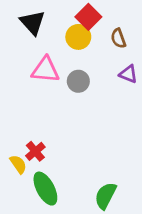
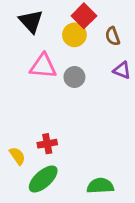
red cross: (35, 151) -> (47, 144), moved, turned 30
green ellipse: (45, 189) -> (43, 179), turned 76
green semicircle: (105, 196) -> (100, 186), turned 60

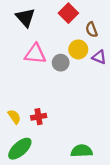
yellow circle: (74, 35) -> (78, 49), moved
yellow semicircle: (17, 156) -> (14, 117), moved
green ellipse: (43, 179) -> (20, 149), moved

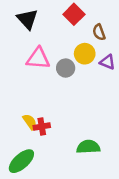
yellow semicircle: (14, 117) -> (30, 122), moved
green semicircle: (82, 151) -> (88, 147), moved

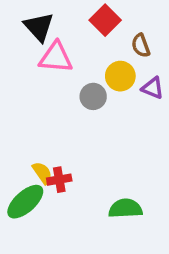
pink triangle: (38, 58) -> (56, 57), moved
green ellipse: (21, 161) -> (25, 202), moved

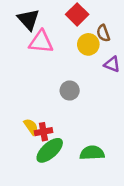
yellow circle: (120, 76) -> (88, 44), moved
gray circle: (93, 96) -> (70, 91), moved
green ellipse: (25, 202) -> (50, 150), moved

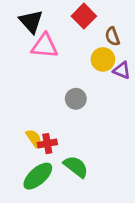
yellow circle: (88, 44) -> (103, 59), moved
green ellipse: (50, 150) -> (38, 176), moved
green semicircle: (92, 153) -> (76, 167), moved, turned 40

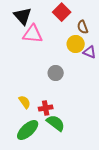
red cross: (47, 144) -> (46, 108), moved

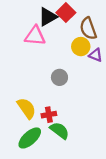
black triangle: (23, 16) -> (48, 17), moved, turned 42
brown semicircle: (83, 27) -> (88, 28), size x1.5
yellow semicircle: (25, 102) -> (27, 108), size x1.5

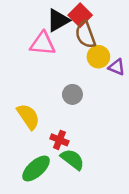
brown semicircle: (88, 28) -> (85, 35), moved
yellow semicircle: (27, 108) -> (28, 116), moved
red cross: (49, 115) -> (59, 140), turned 32

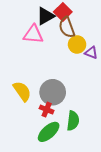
gray circle: (72, 94) -> (53, 92), moved, size x1.6
green semicircle: (72, 159) -> (73, 121), moved, turned 60
green ellipse: (36, 168) -> (49, 132), moved

